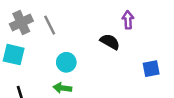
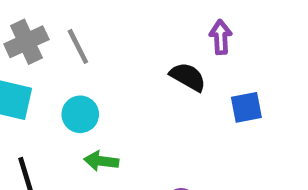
cyan circle: (66, 62) -> (80, 114), moved
blue square: (151, 69) -> (246, 107), moved

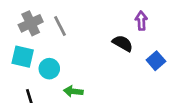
blue square: (246, 107) -> (156, 61), turned -30
cyan circle: (80, 114) -> (49, 69), moved

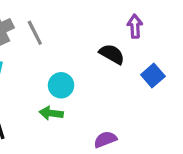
cyan circle: (49, 69) -> (61, 85), moved

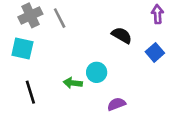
purple arrow: (135, 26) -> (157, 14), moved
cyan circle: (61, 85) -> (97, 72), moved

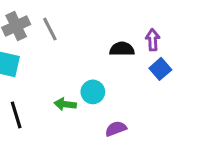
purple arrow: (157, 14) -> (153, 40), moved
black semicircle: (122, 35) -> (122, 49), turned -30

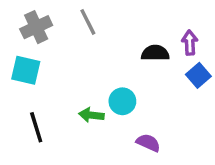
gray line: (50, 29) -> (88, 22), moved
purple semicircle: (116, 129) -> (148, 143), turned 45

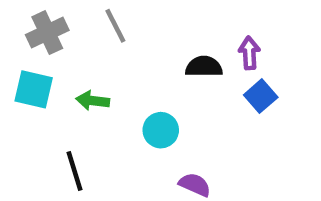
green arrow: (91, 115) -> (93, 101), moved
black line: (36, 127) -> (74, 171), moved

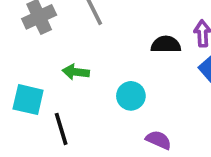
cyan square: (34, 89) -> (28, 100), moved

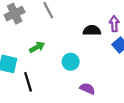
green arrow: (76, 72) -> (37, 47), turned 144

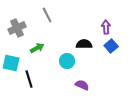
gray cross: (15, 14) -> (17, 28), moved
black semicircle: (92, 30) -> (84, 44), moved

